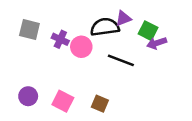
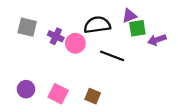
purple triangle: (123, 18) -> (129, 16), moved
green square: (148, 31) -> (137, 28), turned -36
purple arrow: (157, 43) -> (157, 40), moved

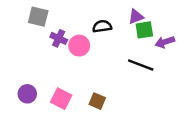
black semicircle: (97, 25) -> (102, 26), size x0.7
gray square: (27, 27) -> (38, 17), moved
black line: (112, 56) -> (141, 65), moved

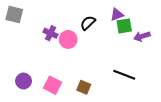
gray square: (38, 17) -> (14, 15), moved
black semicircle: (102, 26) -> (88, 23), turned -35
black line: (141, 65) -> (124, 75), moved

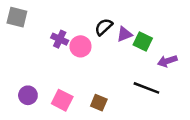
purple triangle: (117, 15) -> (124, 34), moved
green square: (124, 26) -> (143, 42), moved, turned 35
purple arrow: (142, 36) -> (167, 61), moved

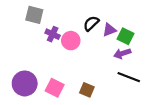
gray square: (17, 17) -> (34, 15), moved
purple arrow: (167, 61) -> (122, 53), moved
purple circle: (28, 95) -> (25, 83), size x1.5

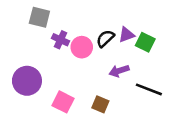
black semicircle: (91, 23) -> (105, 38), moved
purple arrow: (122, 53) -> (119, 71), moved
purple circle: (25, 83) -> (27, 81), moved

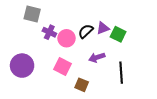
black line: (149, 89) -> (121, 73), turned 65
pink square: (63, 102) -> (62, 67), moved

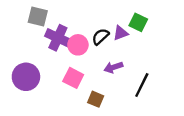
purple cross: (49, 32) -> (58, 38), size x1.5
green square: (118, 34) -> (138, 22), moved
black line: (121, 73) -> (142, 85), turned 30

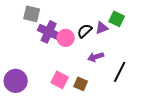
purple circle: (26, 77) -> (16, 81), moved
pink square: (73, 78) -> (60, 80), moved

